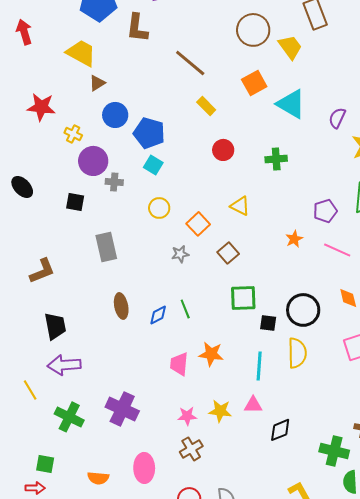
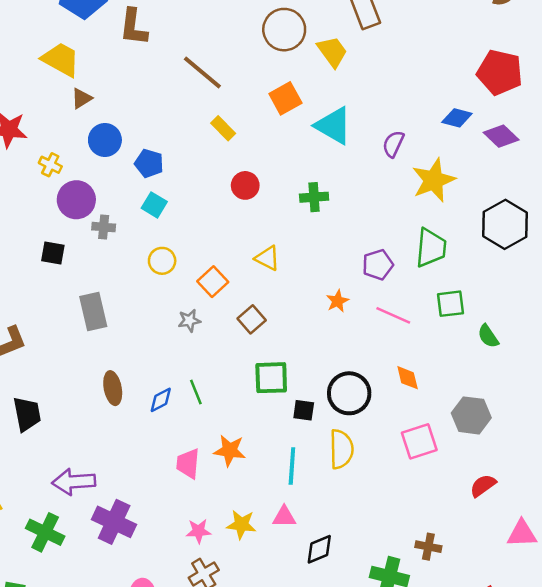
blue pentagon: (149, 133) -> (149, 163), size x0.7
purple arrow: (64, 365) -> (74, 482), moved

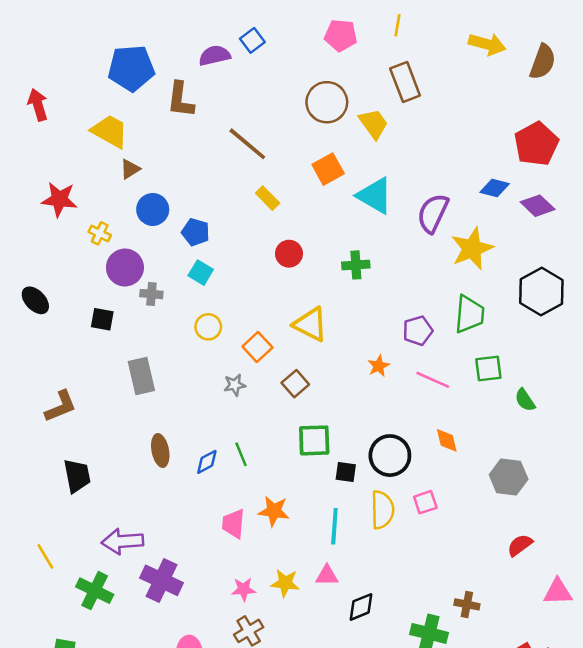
red pentagon: (500, 72) -> (536, 144), turned 30
purple semicircle: (393, 144) -> (433, 213), size x1.5
yellow triangle: (267, 258) -> (310, 324), size x1.4
pink square: (419, 441) -> (425, 502), moved, size x0.7

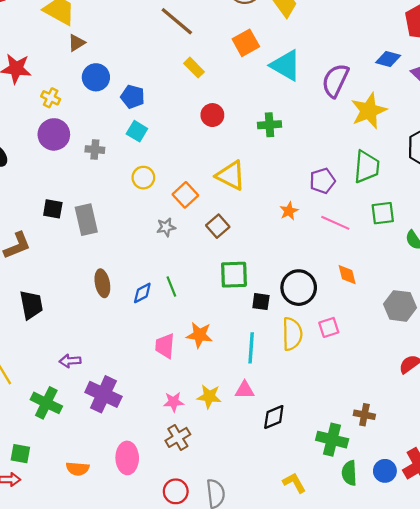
purple circle: (125, 268) -> (54, 134), moved
black square: (102, 319) -> (53, 209), moved
purple arrow: (122, 541) -> (70, 361), size x0.6

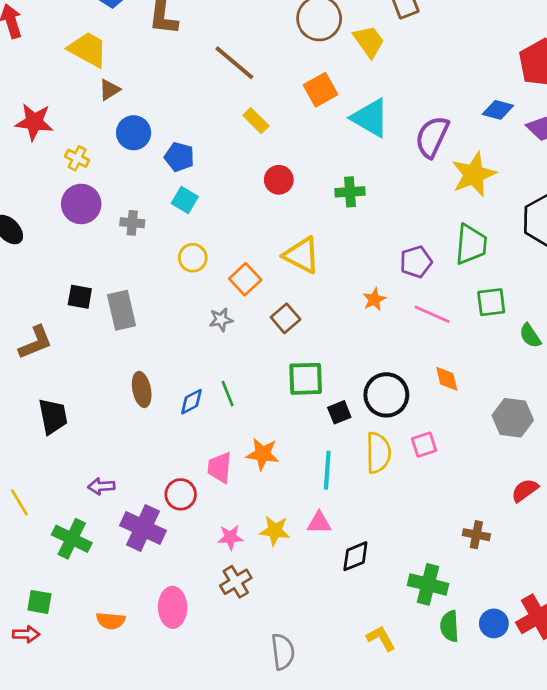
black square: (261, 302) -> (339, 412), turned -30
brown cross: (364, 415) -> (476, 535), moved
red circle: (176, 491) -> (181, 494), moved

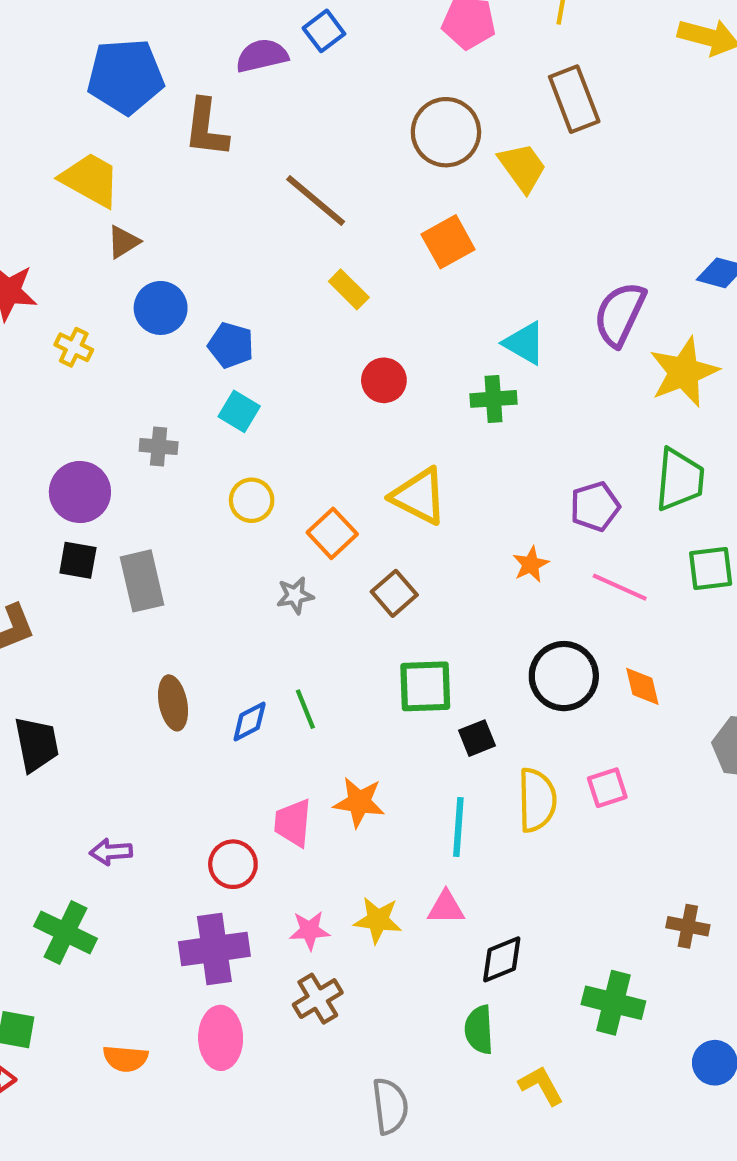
cyan triangle: (370, 118) -> (525, 343), moved, size x0.7
purple circle: (81, 204) -> (80, 492), moved
black circle: (386, 395) -> (564, 676), moved
purple cross: (143, 528) -> (214, 949), moved, turned -33
green semicircle: (450, 626) -> (479, 1030), moved

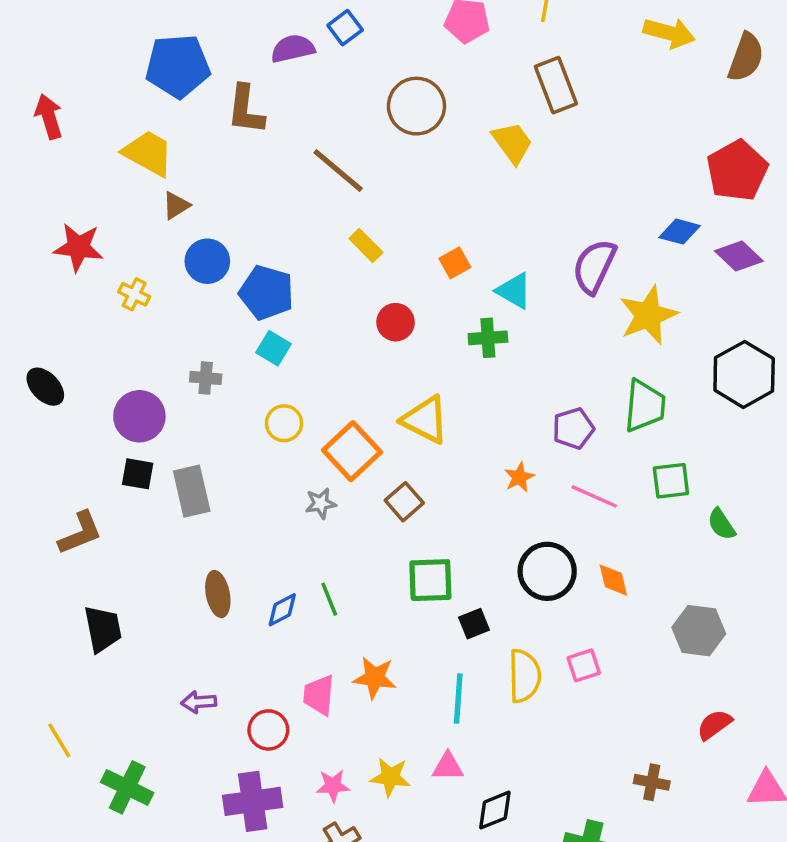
brown circle: (446, 132) -> (416, 106), moved
orange square: (448, 242) -> (455, 263), moved, size x0.7
blue pentagon: (231, 345) -> (267, 293), size x1.4
orange square: (332, 533) -> (352, 451), size x1.4
purple arrow: (111, 852) -> (199, 702), moved

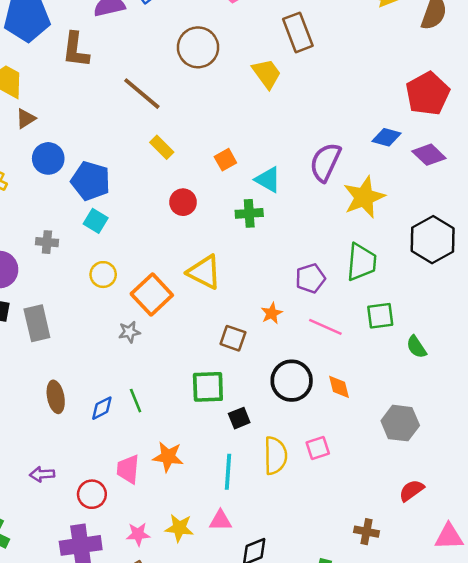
brown square: (404, 502) -> (233, 338), moved, turned -30

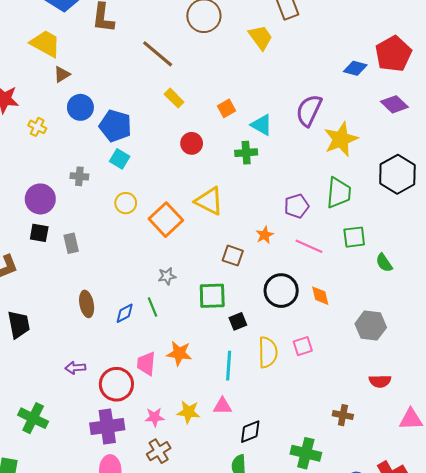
blue diamond: (386, 137) -> (355, 68), moved
gray rectangle: (37, 323) -> (71, 243), size x0.7
gray star: (129, 332) -> (167, 276), moved
red semicircle: (411, 490) -> (380, 381), turned -145
red circle: (92, 494) -> (116, 384), size x1.4

